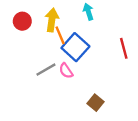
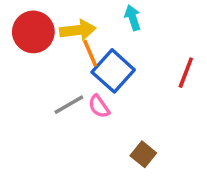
yellow arrow: (52, 20) -> (78, 30), turned 75
red circle: (22, 21) -> (33, 32), size x1.5
red line: (124, 48) -> (186, 73), turned 36

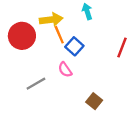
red circle: (33, 32) -> (22, 36), moved
blue square: (113, 71) -> (74, 46), size x0.7
gray line: (69, 105) -> (36, 84), moved

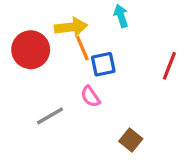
blue square: (74, 46) -> (103, 64), turned 36

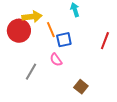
yellow arrow: (71, 27) -> (32, 17), moved
gray line: (50, 116) -> (31, 72), turned -30

